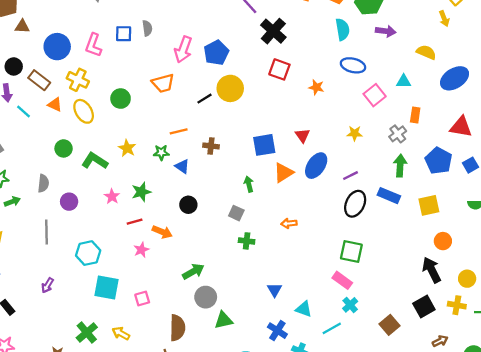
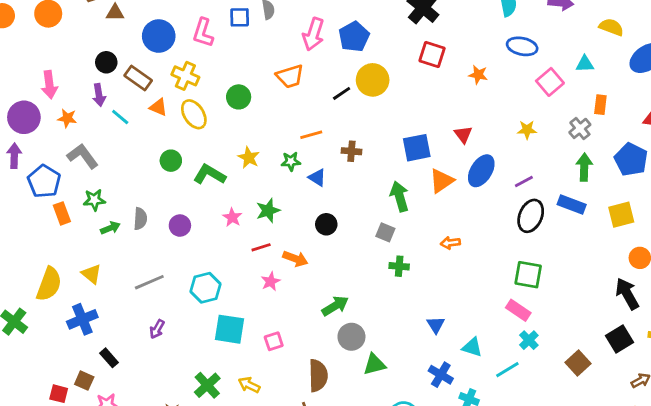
gray semicircle: (43, 183) -> (140, 219), moved
green arrow: (249, 184) -> (399, 196), size x1.5
gray line: (46, 232) -> (149, 282), moved, turned 70

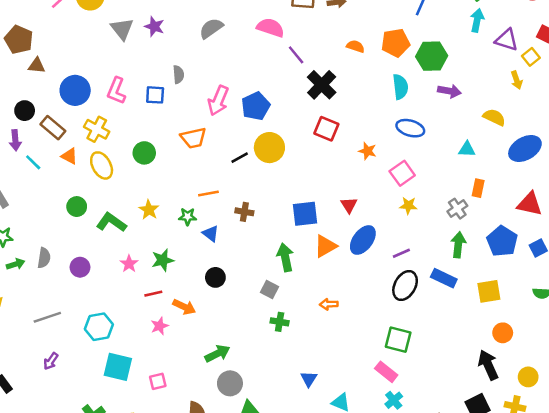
blue square: (240, 17) -> (155, 95), moved
pink square: (550, 82) -> (402, 173), moved

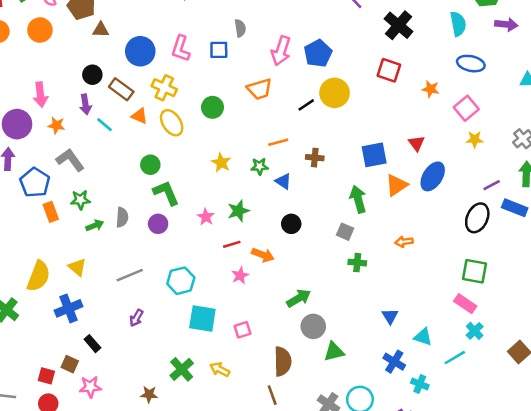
black cross: (322, 85) -> (399, 25), moved
green L-shape: (111, 222) -> (166, 193), moved, turned 36
purple line: (401, 253) -> (492, 185), moved

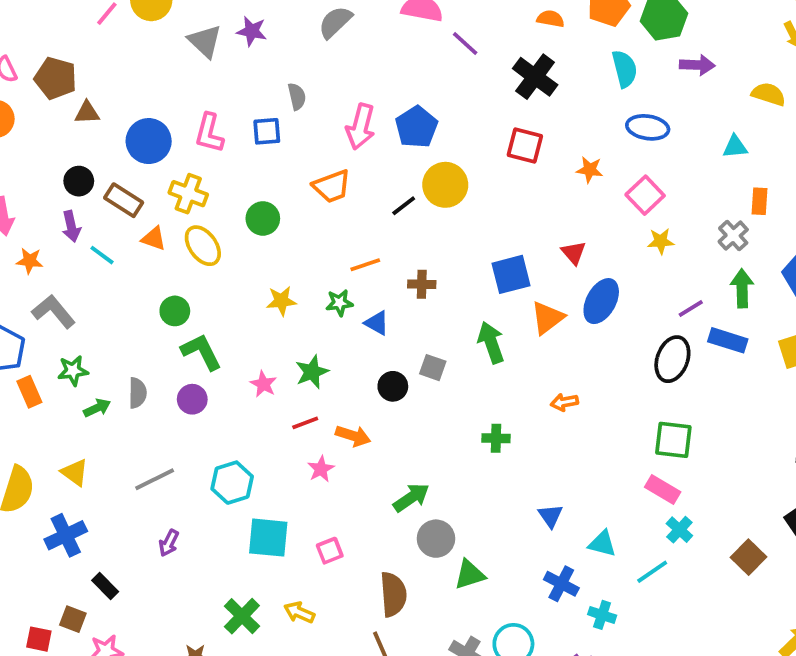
yellow star: (221, 163) -> (281, 301), turned -30
gray square: (345, 232) -> (433, 368), moved

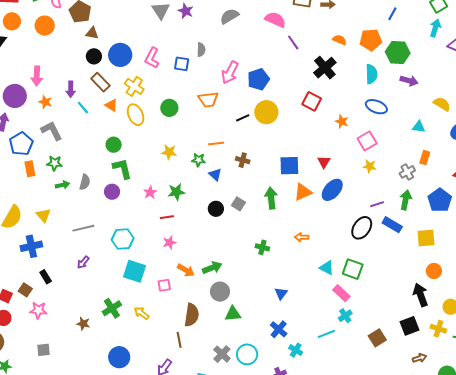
black circle: (79, 181) -> (94, 56), moved
orange arrow: (353, 436) -> (186, 270), moved
cyan triangle: (602, 544) -> (327, 268), moved

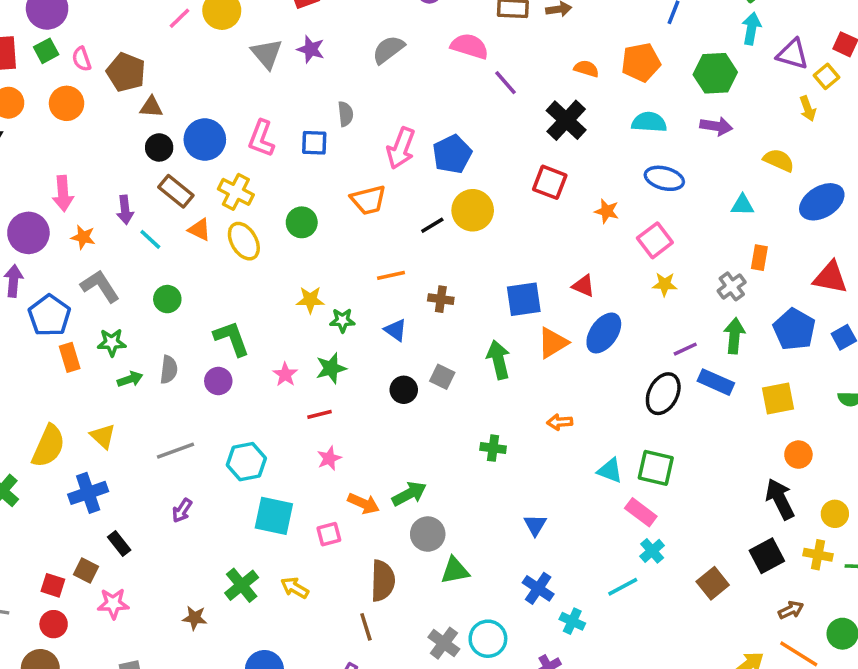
green hexagon: (398, 52) -> (715, 73), moved
cyan semicircle: (372, 74) -> (649, 122), turned -78
green circle: (114, 145) -> (167, 299), moved
green star: (198, 160) -> (342, 320), moved
red triangle: (324, 162) -> (583, 286), turned -32

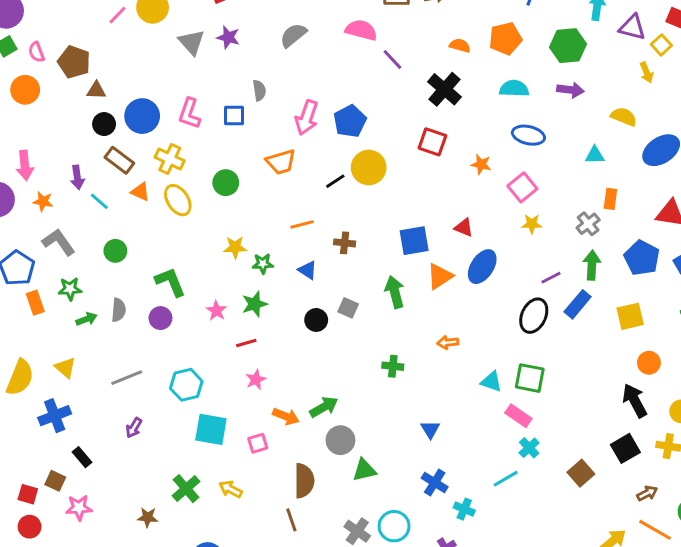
blue rectangle: (716, 382) -> (578, 304), turned -72

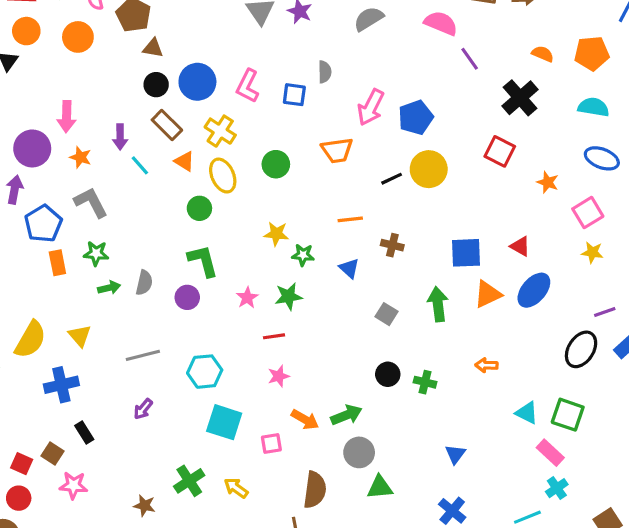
green circle: (115, 251) -> (199, 208), moved
black circle: (316, 320) -> (388, 374), moved

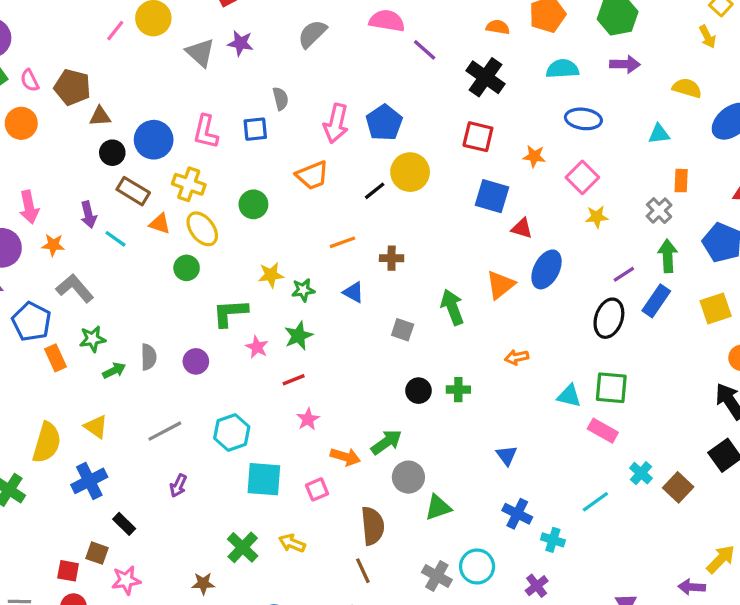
blue square: (466, 253) -> (492, 196), moved, turned 32
green L-shape: (203, 261) -> (230, 313), moved, turned -66
cyan cross: (557, 488) -> (641, 473), moved

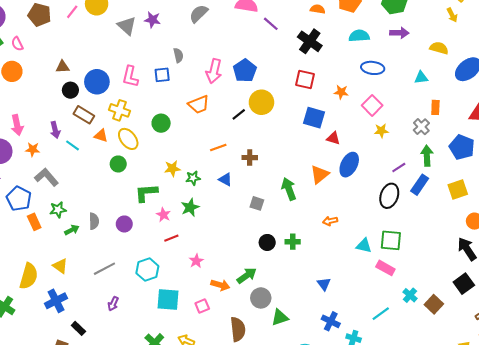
brown pentagon: (72, 87) -> (40, 15), moved
red line: (294, 380) -> (171, 238), moved

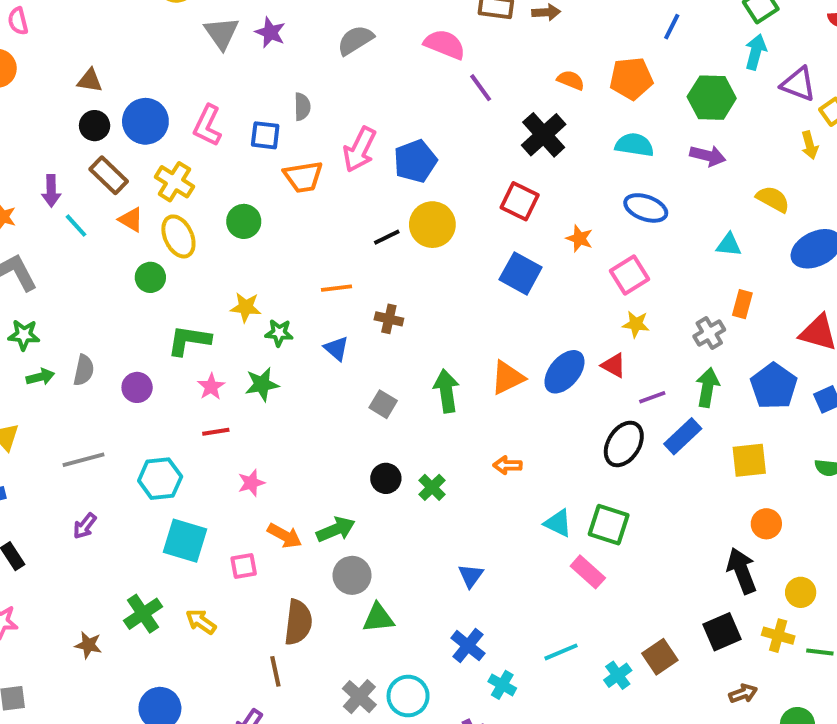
orange trapezoid: (199, 104) -> (303, 177), moved
red triangle: (333, 138) -> (614, 365), moved
green cross: (293, 242) -> (432, 487), turned 32
cyan cross: (410, 295) -> (618, 675), moved

